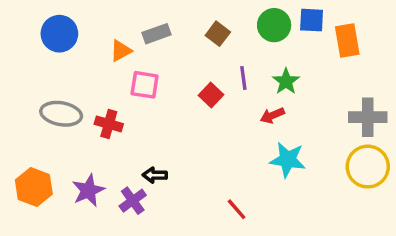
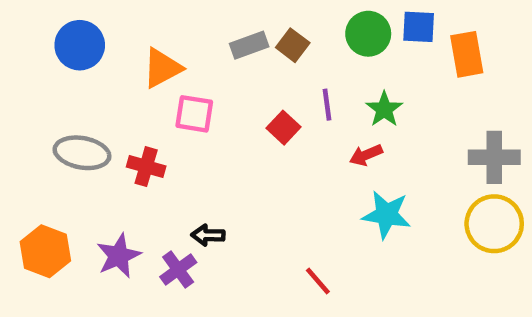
gray rectangle: (157, 34) -> (249, 45), moved
orange triangle: (121, 51) -> (162, 68), size x1.4

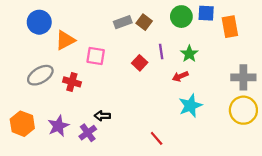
orange triangle: (162, 68) -> (65, 40), moved
gray ellipse: (82, 153) -> (40, 75), turned -40
cyan star: (387, 215) -> (190, 106), turned -30

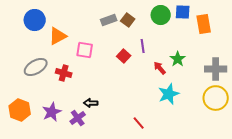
green star: (189, 54) -> (178, 59), moved
red arrow: (180, 76) -> (160, 68), turned 72

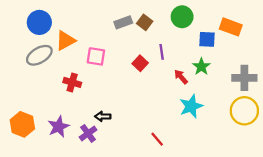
blue square: (183, 12) -> (207, 39), moved
orange rectangle: (204, 24) -> (231, 27), turned -60
gray ellipse: (36, 67) -> (39, 55), moved

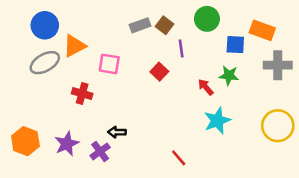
purple line: (162, 52) -> (181, 48), moved
green star: (201, 67) -> (229, 75), turned -30
gray cross: (244, 78) -> (278, 65), moved

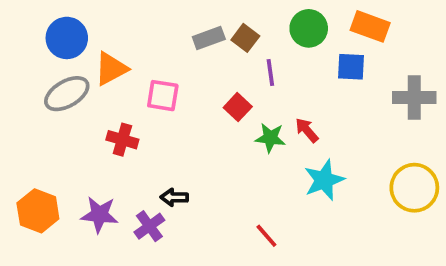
orange rectangle: (262, 30) -> (370, 26), moved
green star: (229, 75) -> (270, 138), moved
purple star: (67, 144) -> (99, 215), turned 30

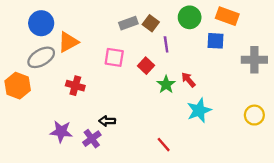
pink square: (163, 96) -> (114, 57), moved
green star: (270, 138) -> (166, 84), turned 30
yellow circle: (414, 188) -> (254, 115), size x0.7
orange hexagon: (38, 211) -> (18, 86), moved

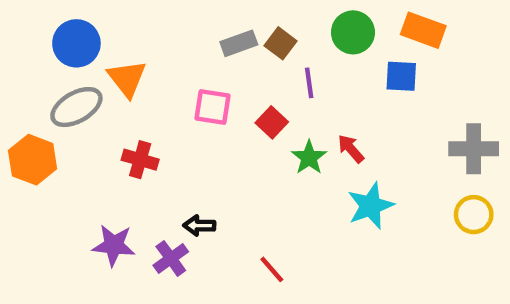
orange triangle: (68, 42) -> (127, 78), turned -40
gray cross: (254, 60) -> (474, 149), moved
red line: (164, 145) -> (272, 269), moved

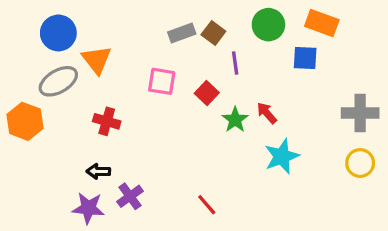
black arrow: (199, 226) -> (98, 171), moved
purple star: (114, 245) -> (88, 208), moved

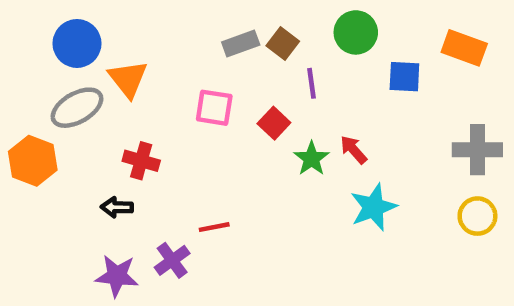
orange rectangle: (322, 23) -> (464, 48), moved
black arrow: (98, 171) -> (117, 207), moved
red line: (207, 205) -> (214, 227), moved, turned -60

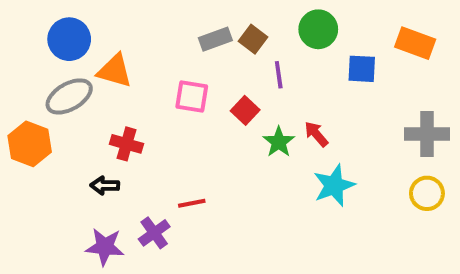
orange triangle: (128, 79) -> (115, 71), turned -36

